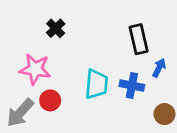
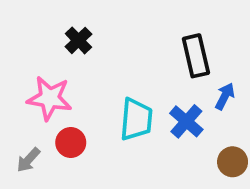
blue cross: (132, 85) -> (186, 121), turned 30
gray arrow: (20, 113) -> (28, 160), size x0.6

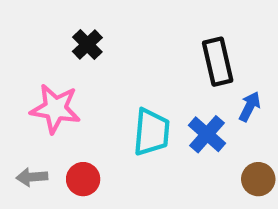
red circle: (71, 143) -> (83, 179), moved
gray arrow: (28, 160) -> (32, 177), turned 44

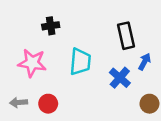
black cross: (87, 45) -> (51, 26), turned 35
cyan trapezoid: (151, 132) -> (80, 62), moved

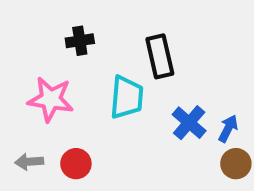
black rectangle: (126, 36) -> (160, 56), moved
blue arrow: (145, 62) -> (228, 129), moved

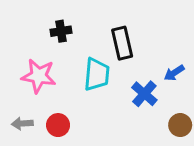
blue arrow: (228, 129) -> (174, 73), moved, turned -150

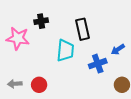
pink star: (39, 76) -> (18, 38), moved
blue cross: (144, 94) -> (98, 64), turned 30

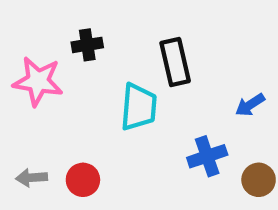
blue cross: (98, 64) -> (207, 156), moved

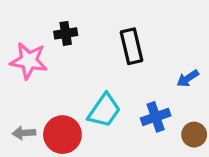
cyan trapezoid: (139, 107) -> (104, 111), moved, turned 30
red circle: (83, 180) -> (62, 135), size x1.5

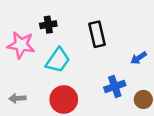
cyan trapezoid: (104, 111) -> (58, 60), moved
red circle: (62, 135) -> (64, 99), moved

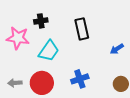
blue cross: (115, 86) -> (80, 79), moved
red circle: (64, 99) -> (42, 83), moved

